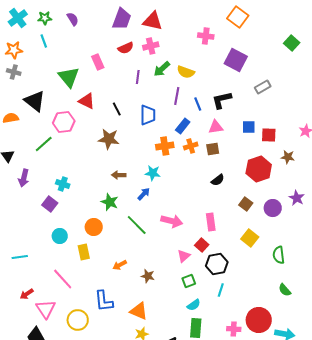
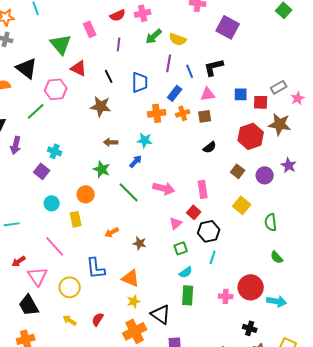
purple line: (138, 77) -> (119, 44), moved
gray rectangle: (263, 87) -> (279, 87), moved
brown star: (288, 157) -> (280, 124), size x1.6

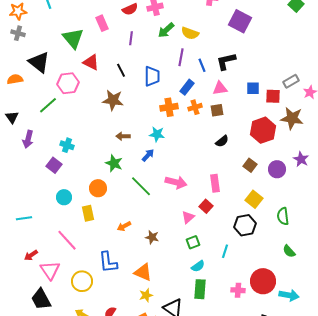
black hexagon: (209, 231) -> (245, 225), moved

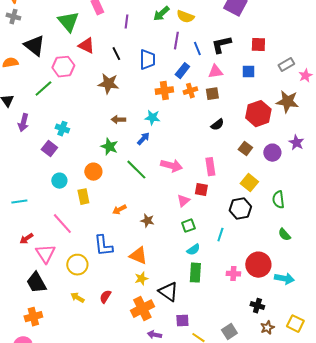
red square: (273, 96) -> (258, 45), moved
red square: (206, 206) -> (201, 190), turned -32

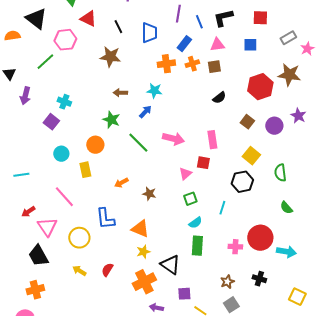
brown star: (267, 328) -> (227, 282), moved

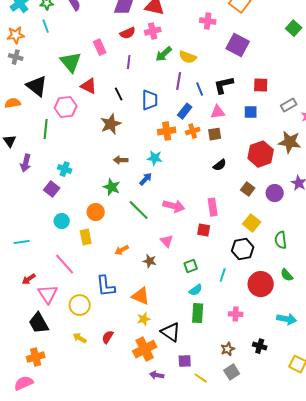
brown star: (110, 57) -> (111, 124), turned -30
green line: (45, 62) -> (46, 129), turned -42
pink triangle: (185, 174) -> (167, 241), moved, turned -32
red circle: (260, 238) -> (261, 284), moved

